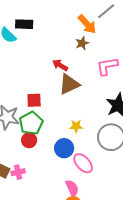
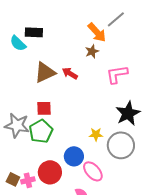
brown triangle: (69, 84) -> (45, 72), moved
yellow star: (76, 126) -> (96, 134), moved
red circle: (29, 140) -> (50, 172), moved, size x1.5

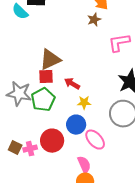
brown triangle: (45, 72) -> (50, 60), moved
red arrow: (70, 73) -> (72, 84), moved
yellow star: (96, 134) -> (84, 103), moved

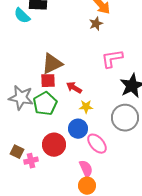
pink L-shape: (119, 43) -> (112, 59), moved
pink cross: (30, 149) -> (31, 161), moved

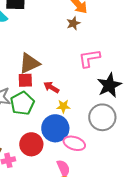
blue circle: (78, 129) -> (55, 128), size x1.4
pink ellipse: (97, 144) -> (74, 143), turned -30

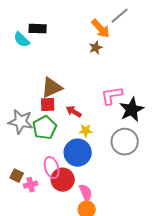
pink L-shape: (89, 58) -> (112, 96), moved
pink ellipse: (74, 143) -> (52, 168), moved, turned 55
red circle: (31, 144) -> (63, 180), moved

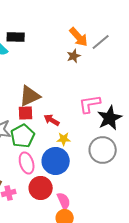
gray line: (120, 16) -> (101, 42), moved
pink ellipse: (52, 168) -> (27, 163), moved

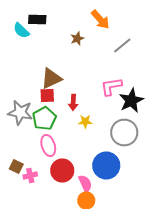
gray line: (101, 42) -> (122, 46), moved
brown star: (74, 56) -> (77, 38), moved
red arrow: (52, 120) -> (73, 102), turned -119
blue circle: (56, 161) -> (106, 166), moved

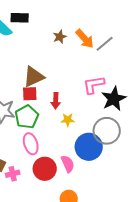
orange arrow: (100, 20) -> (85, 39), moved
blue circle: (106, 166) -> (89, 147), moved
pink semicircle: (85, 184) -> (68, 164), moved

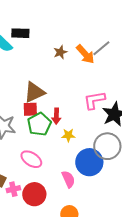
gray line: (105, 44) -> (101, 48), moved
green pentagon: (27, 117) -> (39, 124), moved
pink ellipse: (31, 144) -> (31, 159), turned -40
red circle: (45, 169) -> (34, 194), moved

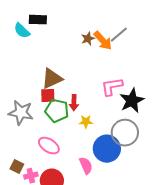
brown star: (60, 52) -> (88, 39), moved
green pentagon: (39, 124) -> (57, 111), turned -30

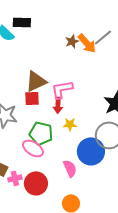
pink L-shape: (112, 87) -> (62, 89), moved
green pentagon: (57, 111) -> (41, 133), moved

